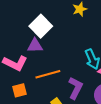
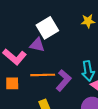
purple L-shape: (75, 88) -> (64, 80), moved

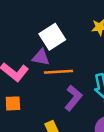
orange line: (43, 75) -> (59, 72), moved

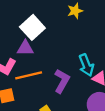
orange line: (59, 72) -> (29, 75), moved

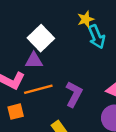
cyan arrow: (86, 65) -> (97, 37), moved

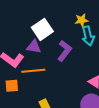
purple L-shape: (74, 94) -> (64, 51), moved

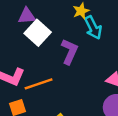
purple triangle: (34, 47) -> (27, 16), moved

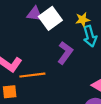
white square: (38, 33) -> (50, 18), moved

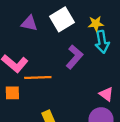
purple triangle: (35, 14) -> (29, 23), moved

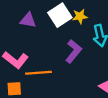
yellow star: (96, 24) -> (80, 16), moved

